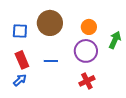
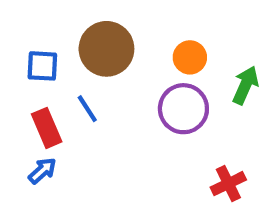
blue line: (51, 61) -> (87, 109), moved, turned 56
red cross: (87, 81) -> (228, 184), moved

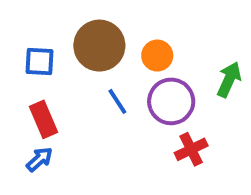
orange circle: (190, 57) -> (157, 56), moved
blue line: (87, 109) -> (117, 101), moved
red cross: (228, 184) -> (191, 149), moved

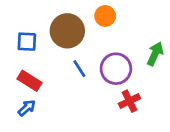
orange circle: (157, 56) -> (105, 16), moved
red rectangle: (44, 119) -> (29, 81), turned -35

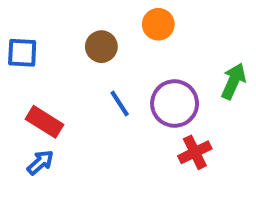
brown circle: (67, 31) -> (101, 47), size x0.6
blue square: (27, 42) -> (22, 53), moved

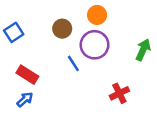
blue square: (22, 53) -> (14, 32), turned -36
purple circle: (175, 104) -> (95, 45), moved

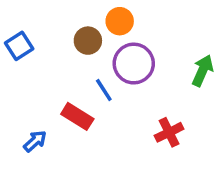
orange circle: (97, 15) -> (120, 21), moved
red rectangle: (27, 75) -> (77, 116), moved

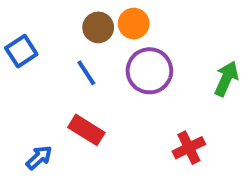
brown circle: (88, 41) -> (98, 27), moved
blue line: (104, 90) -> (86, 73), moved

